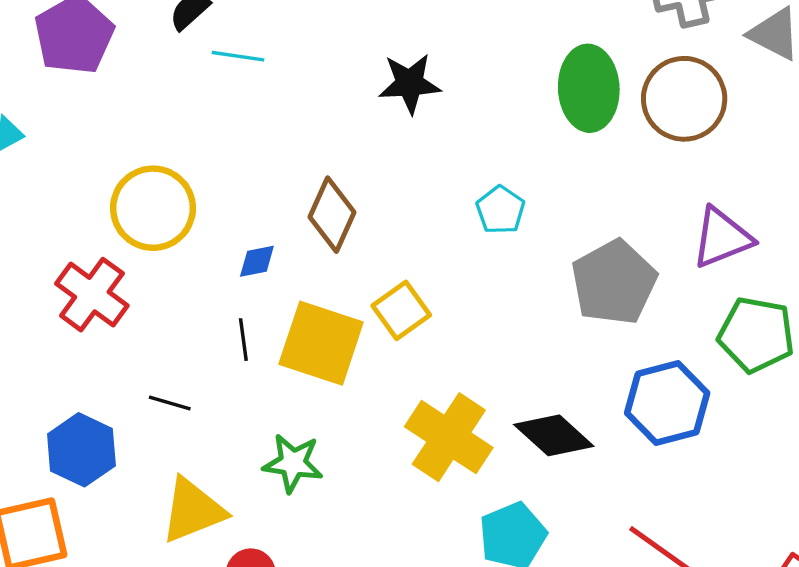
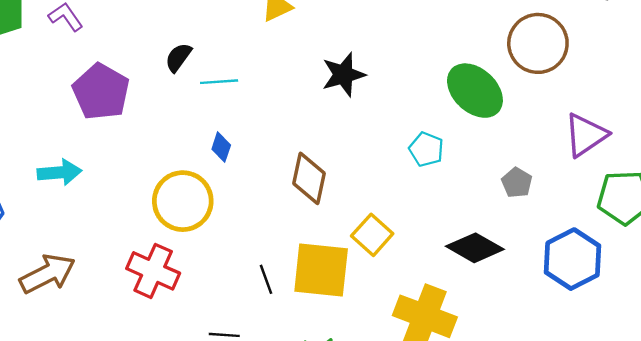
green ellipse: (589, 88) -> (475, 91), moved, turned -32
blue diamond: (257, 261) -> (221, 147), moved, turned -48
gray pentagon: (614, 282) -> (517, 183), size x0.5
black diamond: (554, 435) -> (475, 248), moved

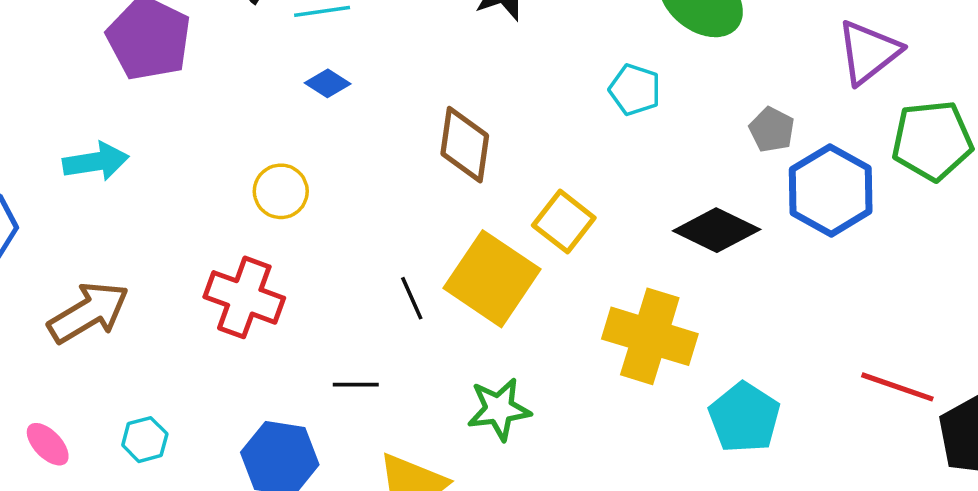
blue diamond: (221, 147) -> (328, 83), moved, turned -72
yellow circle: (183, 201) -> (281, 191), size x0.6
blue hexagon: (573, 259) -> (831, 190), moved
yellow square: (321, 270) -> (492, 279), turned 32

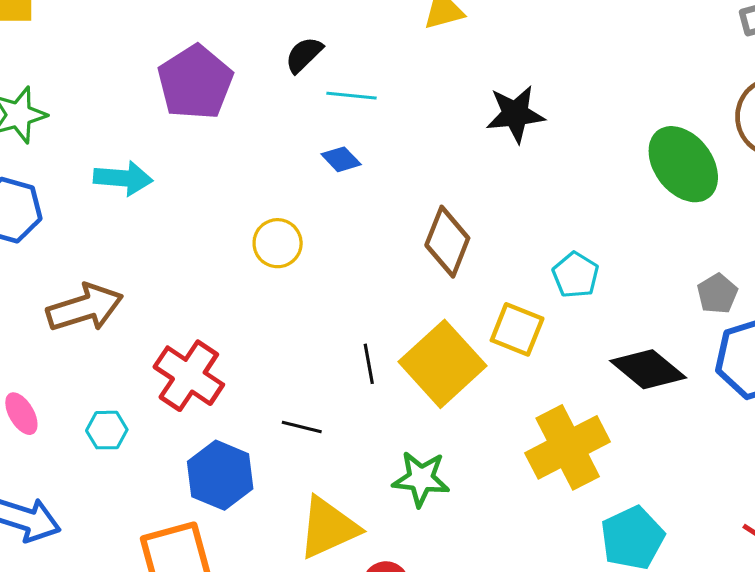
cyan pentagon: (635, 90) -> (576, 275), moved
yellow square: (564, 222) -> (517, 329), turned -30
red cross: (244, 297) -> (189, 376), moved
yellow cross: (650, 336) -> (568, 447), turned 32

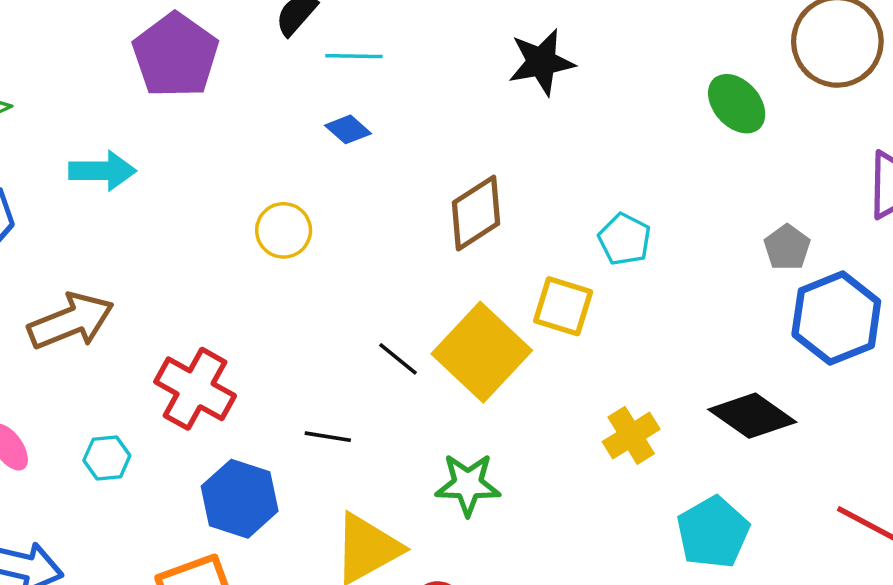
green ellipse: (683, 164) -> (737, 104), size x0.7
brown diamond: (447, 242) -> (476, 213), turned 40
black line: (369, 364) -> (398, 359), turned -36
black diamond: (648, 369) -> (752, 416), moved
yellow cross: (568, 447) -> (631, 435), size x0.6

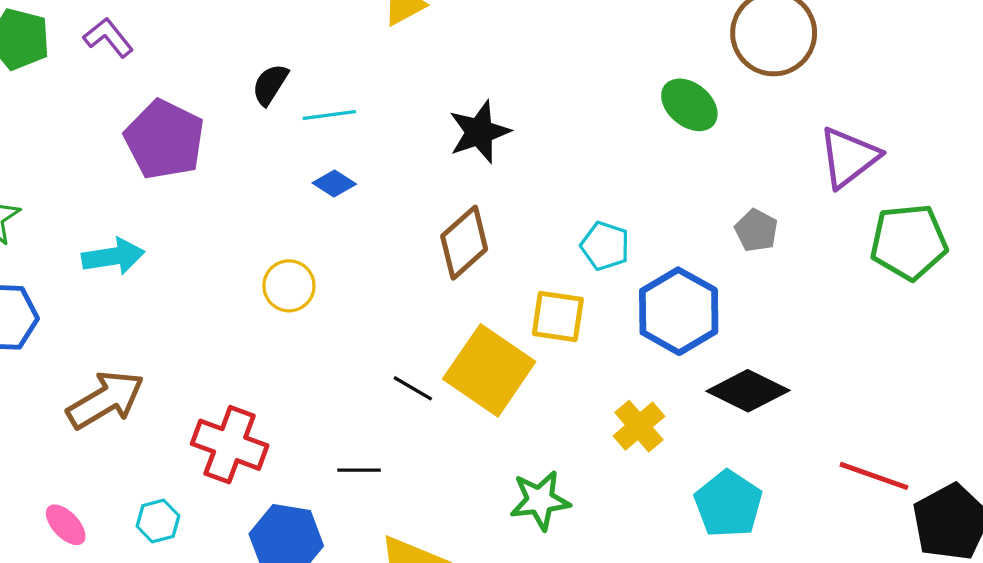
black star: (541, 62) -> (479, 132), moved
blue hexagon: (836, 318) -> (679, 311), moved
green star: (468, 484) -> (540, 500), moved

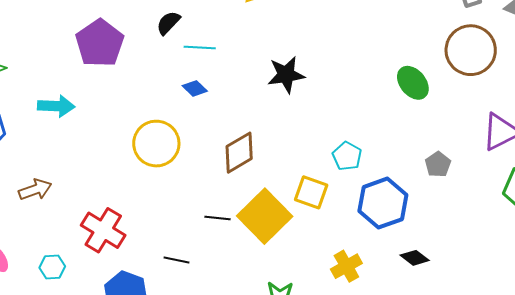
brown diamond: (464, 243) -> (239, 153), moved
yellow circle: (289, 286) -> (156, 144), size x1.5
black line: (413, 388) -> (218, 218), turned -35
black diamond: (748, 391) -> (415, 258), size x0.6
brown arrow: (105, 400) -> (35, 190), size x0.7

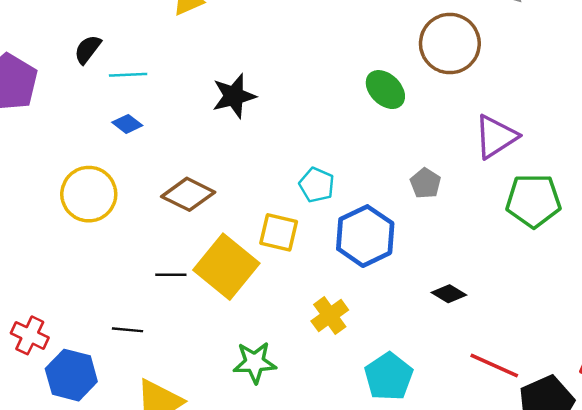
brown diamond: (239, 153) -> (188, 194), turned 63
red cross: (103, 230) -> (30, 335), moved, size x0.7
black diamond: (415, 258) -> (449, 294), moved

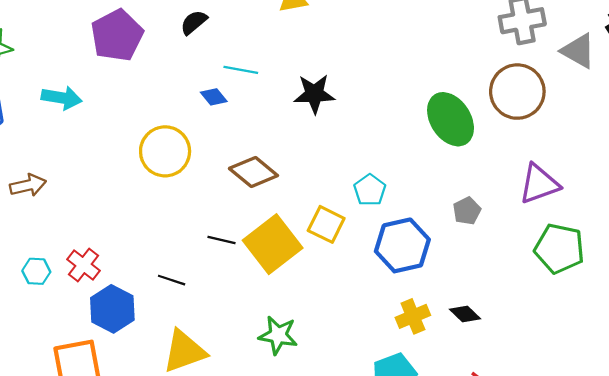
cyan line: (128, 75) -> (241, 70), moved
green ellipse: (385, 90) -> (451, 119), size x1.4
yellow cross: (330, 316) -> (413, 316), moved

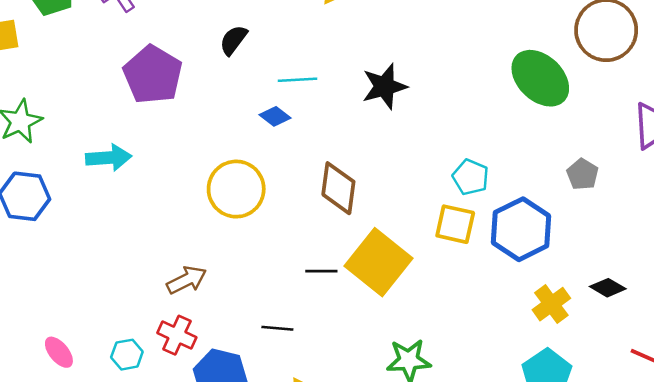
brown diamond: (253, 172) -> (338, 188), turned 72
brown arrow: (28, 185) -> (187, 280), moved
yellow square: (326, 224) -> (455, 224), moved

